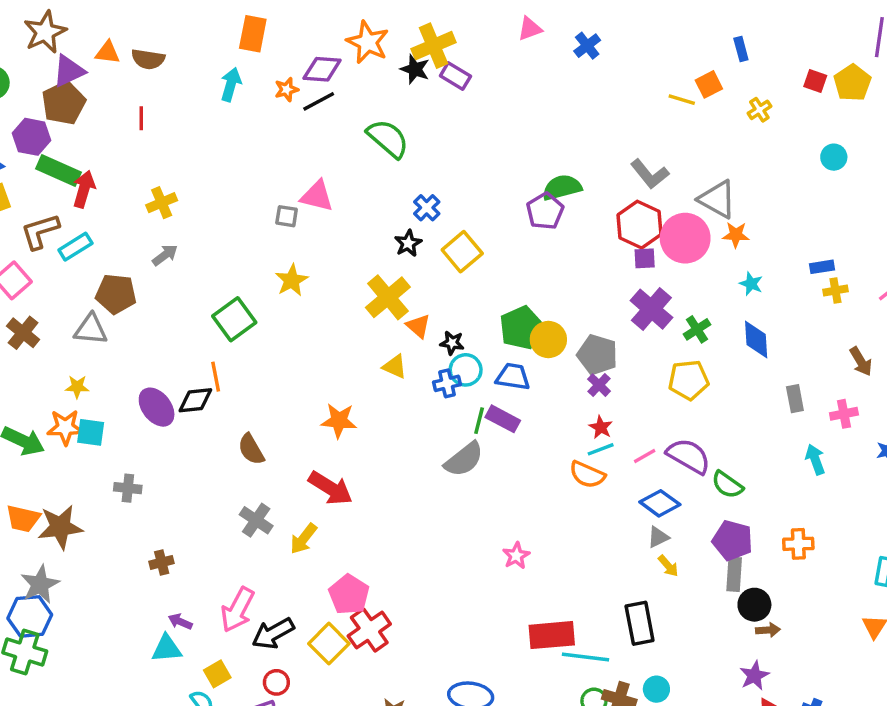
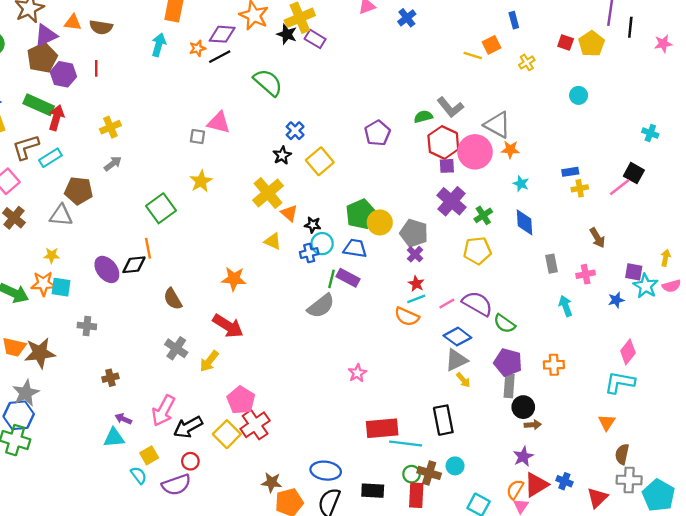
purple hexagon: (32, 137) -> (63, 74), moved
green semicircle: (562, 187) -> (423, 117), moved, size x0.7
gray triangle: (658, 537) -> (456, 360), size x1.5

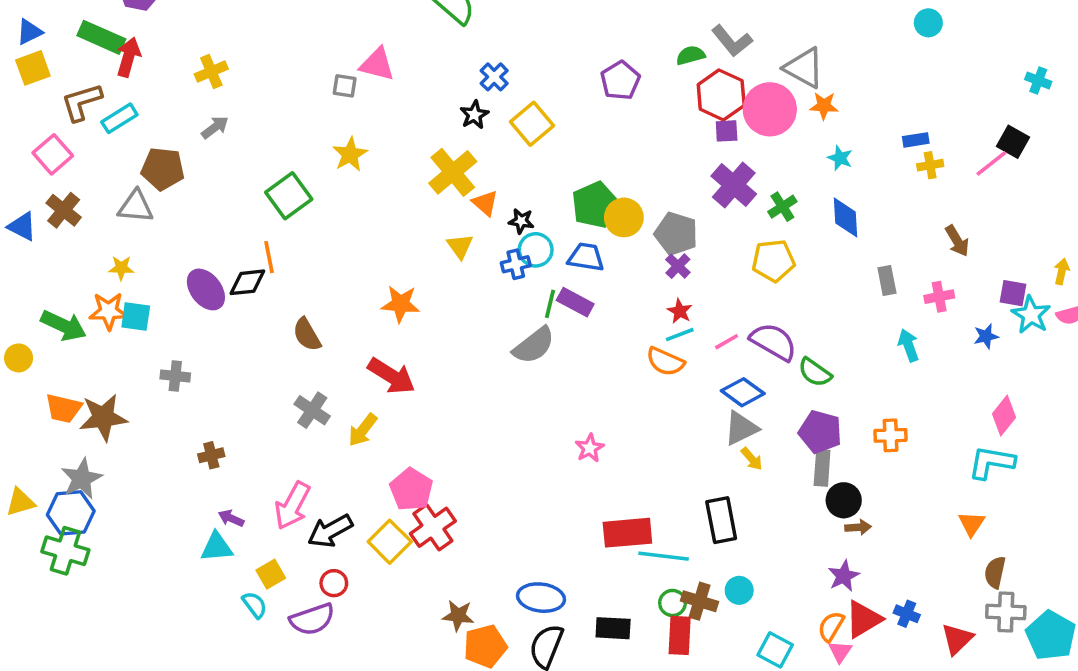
yellow triangle: (273, 241) -> (460, 246), turned 30

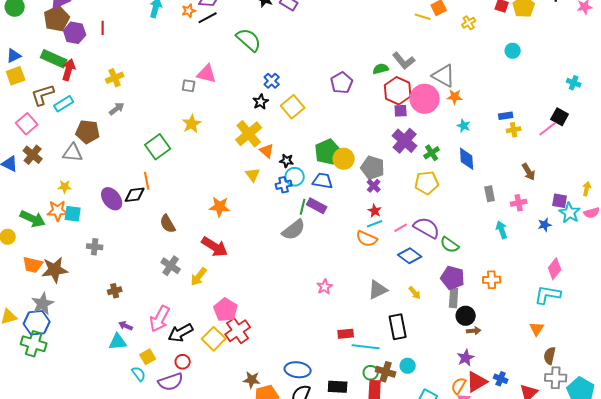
gray triangle: (741, 428) -> (378, 290), moved
red rectangle: (627, 533) -> (346, 334), size x0.6

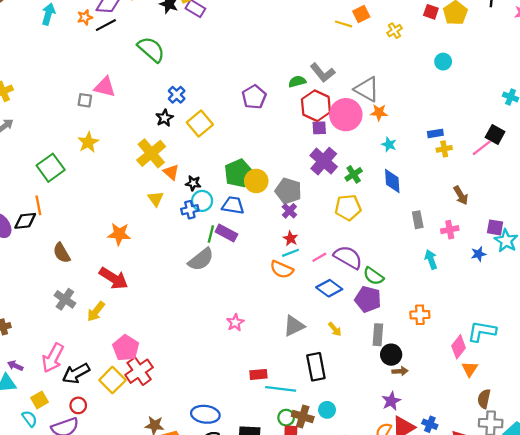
pink diamond: (555, 269) -> (459, 347), moved
purple pentagon: (453, 278) -> (368, 299), moved

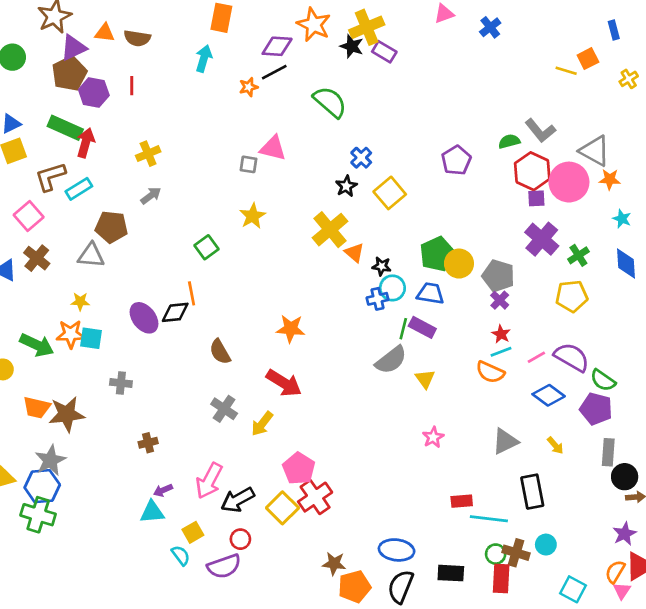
orange star: (85, 17) -> (249, 87), moved
green square: (51, 168) -> (206, 247), size x0.7
yellow triangle: (156, 199) -> (425, 379), moved
purple arrow: (15, 366) -> (163, 490), turned -48

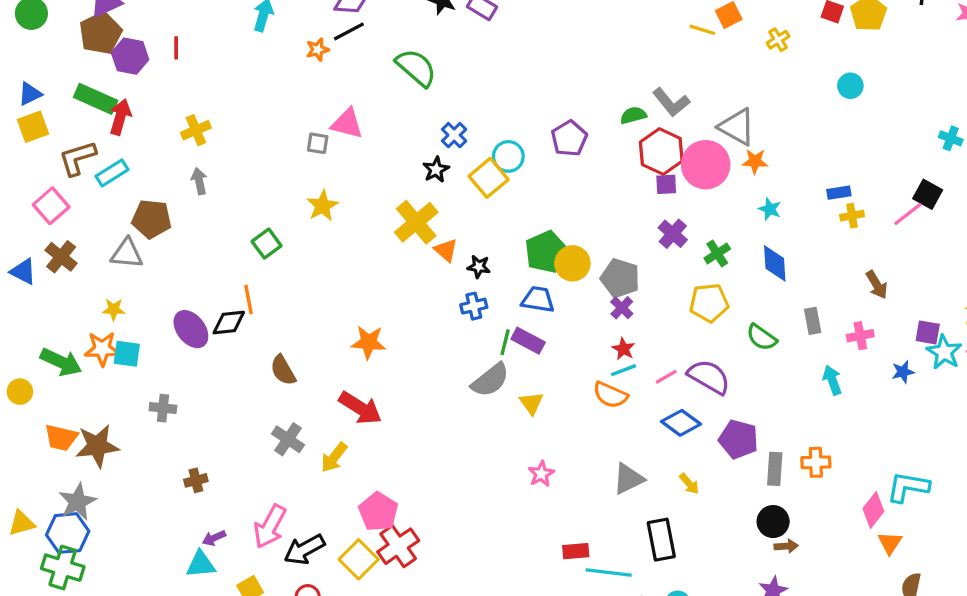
gray arrow: (151, 196) -> (199, 181), turned -65
purple cross: (542, 239) -> (673, 234), size x0.7
cyan circle: (392, 288) -> (508, 156), moved
green semicircle: (603, 380) -> (762, 337), moved
gray rectangle: (608, 452) -> (775, 469), moved

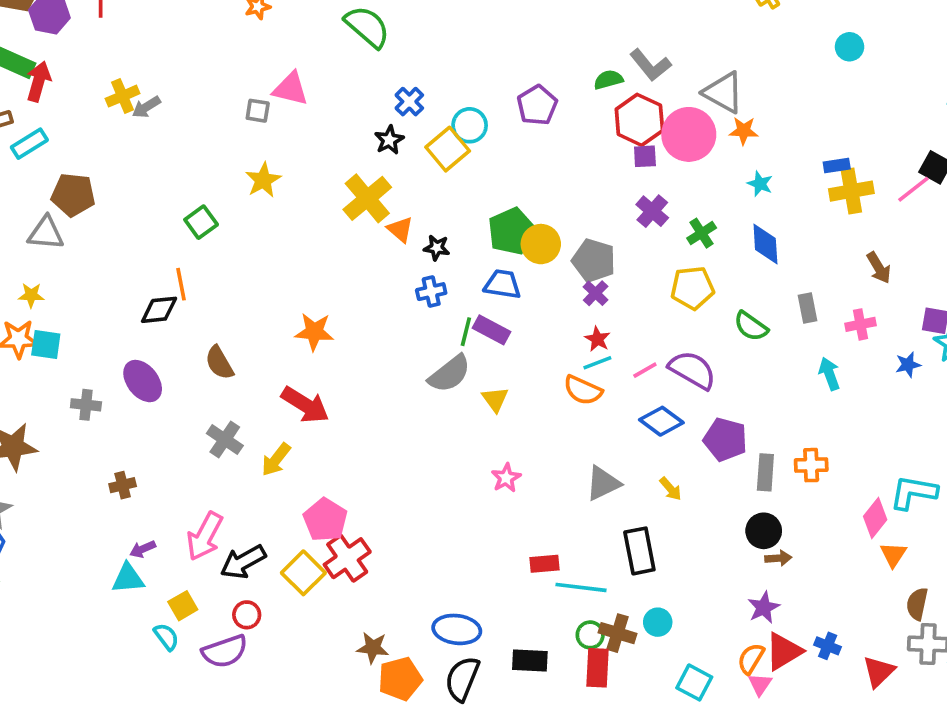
gray arrow: (199, 181) -> (146, 107), moved, turned -110
yellow cross: (852, 216) -> (851, 191), size x1.6
purple ellipse: (191, 329) -> (143, 381), moved

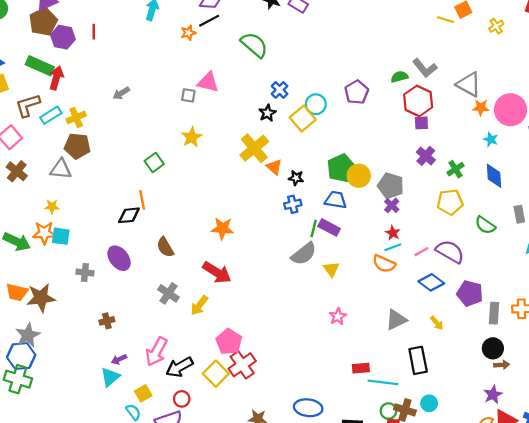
yellow cross: (123, 96) -> (76, 117), moved
pink circle: (689, 134) -> (510, 110), moved
cyan triangle: (128, 578) -> (110, 377), turned -35

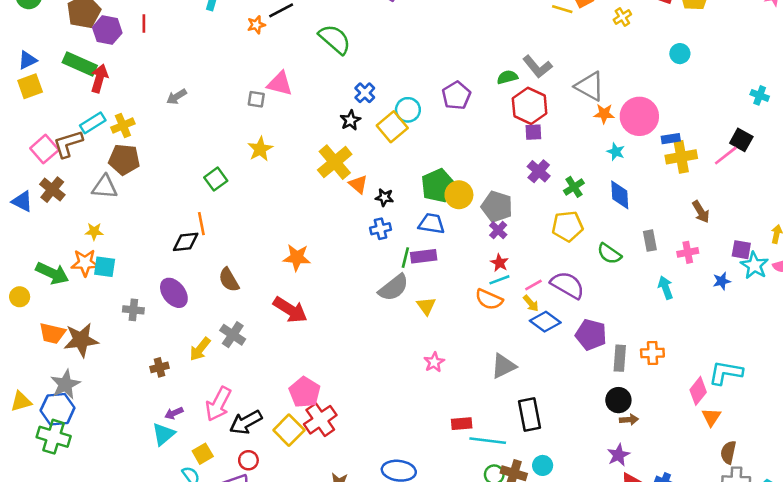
brown L-shape: (28, 105) -> (68, 144), moved
purple rectangle: (329, 227) -> (424, 256), turned -35
yellow arrow: (199, 305) -> (200, 349), moved
yellow arrow: (437, 323) -> (531, 303), moved

